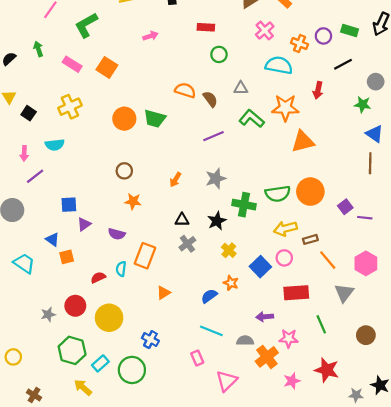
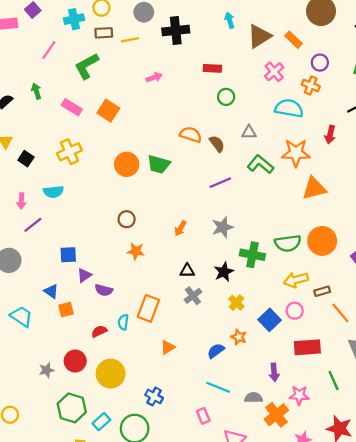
purple circle: (323, 36) -> (320, 63), moved
purple semicircle: (117, 234) -> (104, 290), moved
purple arrow: (265, 317) -> (274, 372), turned -91

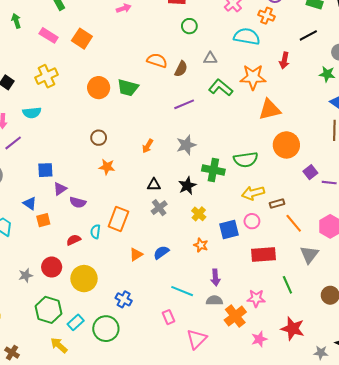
brown semicircle: (217, 144) -> (181, 69), turned 63
orange circle: (322, 241) -> (286, 145), moved
blue square: (270, 320) -> (229, 229), turned 30
blue semicircle: (216, 351) -> (161, 252), moved
purple arrow: (274, 372) -> (215, 277), moved

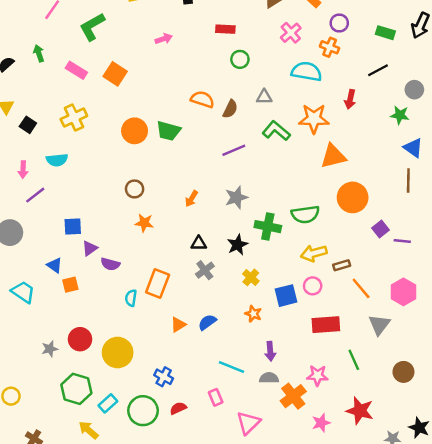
red semicircle: (74, 240) -> (178, 408), moved

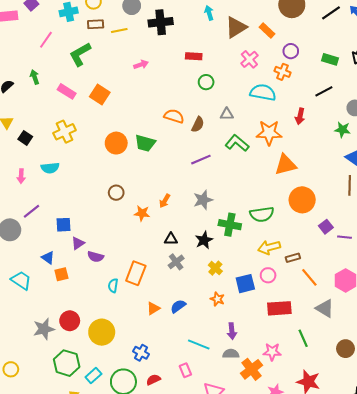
purple line: (35, 195) -> (31, 211), moved
orange star: (144, 223) -> (142, 213), moved
gray triangle: (379, 325) -> (325, 308), turned -36
gray star: (50, 349) -> (44, 329), size x1.5

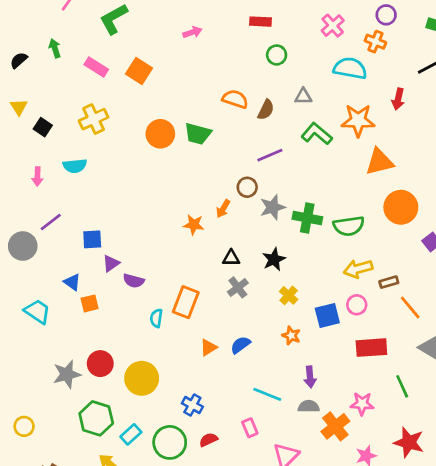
brown circle: (116, 193) -> (247, 187), moved
green cross: (230, 225) -> (307, 218), moved

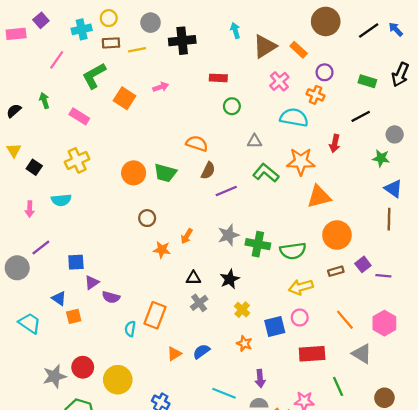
orange square: (139, 71) -> (125, 98), moved
brown semicircle: (266, 110) -> (208, 171), moved
brown circle: (247, 187) -> (147, 218), moved
brown rectangle: (389, 282) -> (336, 271), moved

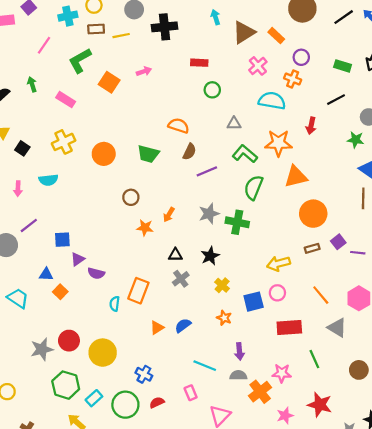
orange circle: (134, 173) -> (104, 154), moved
green semicircle: (293, 251) -> (254, 188), moved, turned 120
blue triangle: (59, 298) -> (46, 274), turned -32
orange square: (74, 316) -> (60, 292), turned -32

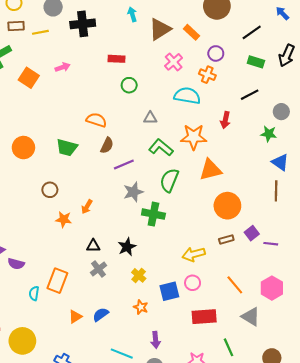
black line: (344, 17) -> (252, 32), moved
gray star: (209, 214) -> (133, 192), moved

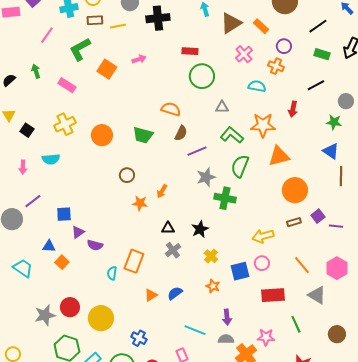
green circle: (129, 85) -> (202, 76), size x1.6
cyan semicircle: (187, 96) -> (257, 86), size x0.7
blue triangle: (280, 162) -> (331, 151), moved

